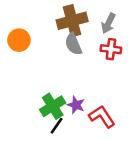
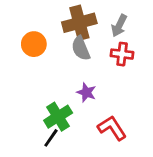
orange circle: (19, 40) -> (34, 44), moved
purple star: (76, 105) -> (86, 92), moved
black line: (57, 126) -> (51, 138), moved

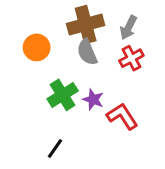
red cross: (122, 54) -> (131, 58), turned -35
green cross: (58, 117) -> (63, 95), moved
red L-shape: (112, 128) -> (122, 116), moved

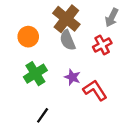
brown cross: (86, 24) -> (66, 19), turned -36
gray arrow: (128, 28) -> (112, 18), moved
green cross: (63, 95) -> (35, 74), moved

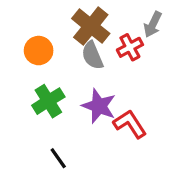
red cross: (102, 45) -> (130, 47), moved
purple star: (72, 77) -> (99, 106), size x1.5
black line: (43, 115) -> (58, 158), turned -70

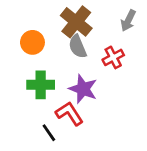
red cross: (130, 47) -> (113, 57), moved
green cross: (48, 101) -> (41, 85), turned 32
red L-shape: (130, 124) -> (69, 114), moved

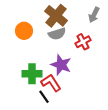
gray semicircle: (78, 47) -> (57, 34), turned -84
green cross: (41, 85) -> (32, 74), moved
black line: (49, 133) -> (44, 97), moved

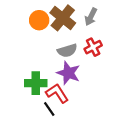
gray arrow: (94, 15) -> (91, 17), moved
orange circle: (24, 31) -> (39, 20), moved
gray semicircle: (57, 34) -> (67, 51), moved

